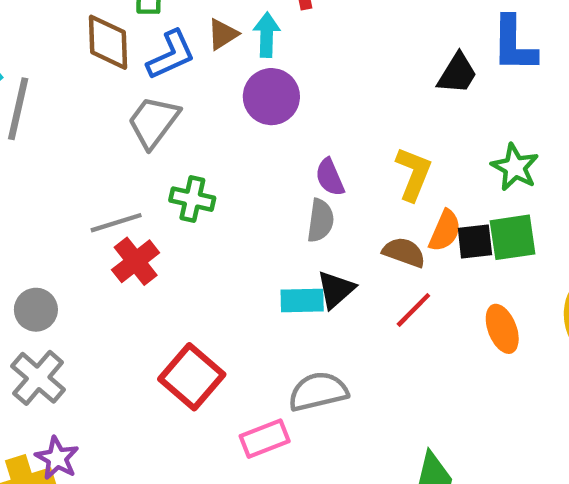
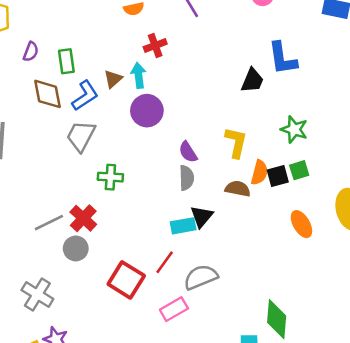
gray line: (116, 223) -> (49, 223), moved
green square: (513, 237) -> (299, 170), size x0.7
gray circle: (36, 310) -> (76, 248), moved
red line: (413, 310) -> (165, 262), moved

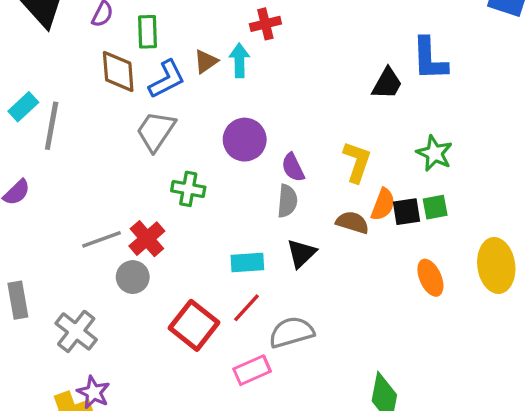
purple circle: (147, 111) -> (245, 140), moved
cyan rectangle: (183, 226) -> (247, 262), moved

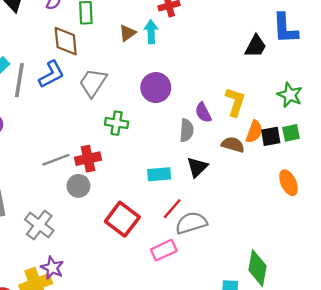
blue L-shape: (167, 79) -> (51, 74), moved
purple semicircle: (293, 167) -> (203, 113), moved
red cross: (147, 239) -> (88, 159), turned 30
red line: (246, 308) -> (172, 209), moved

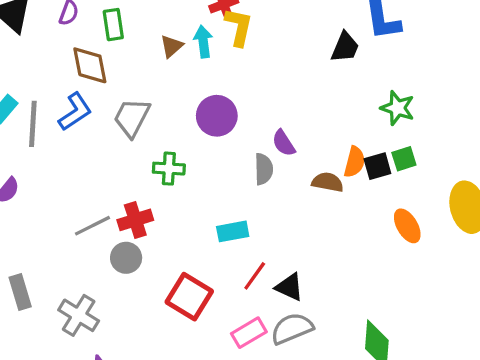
yellow L-shape: (235, 102) -> (239, 27), moved
black triangle: (197, 167) -> (289, 287), moved, turned -45
gray semicircle: (191, 223) -> (292, 329), moved

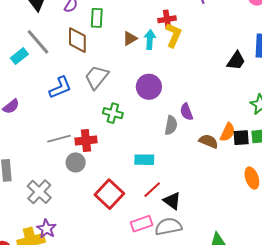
blue L-shape: (75, 112) -> (60, 87), moved
gray line: (33, 124) -> (38, 42), moved, turned -56

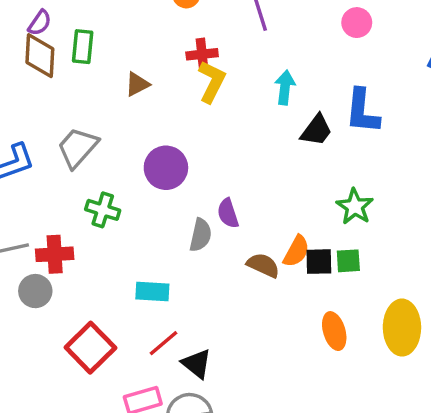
brown diamond: (77, 40) -> (40, 56), moved
cyan arrow: (150, 40) -> (285, 88), moved

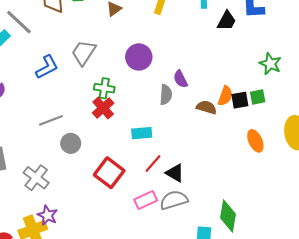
green star: (355, 207) -> (270, 64), moved
red cross: (55, 254) -> (103, 108), moved, turned -30

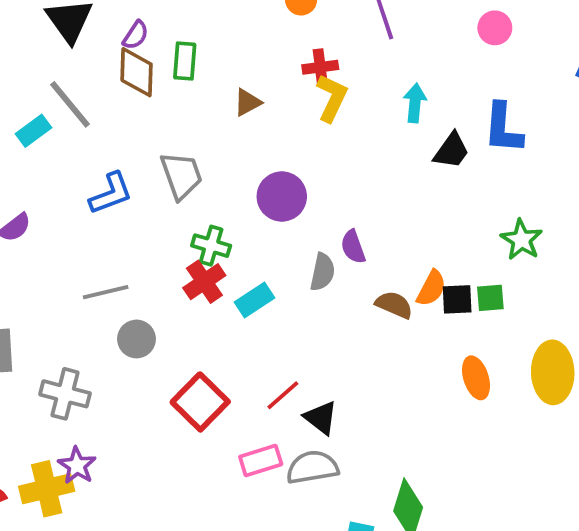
gray trapezoid: (84, 53) -> (181, 175), turned 120
cyan rectangle: (142, 133) -> (255, 300), moved, turned -36
gray cross: (36, 178) -> (65, 394), turned -30

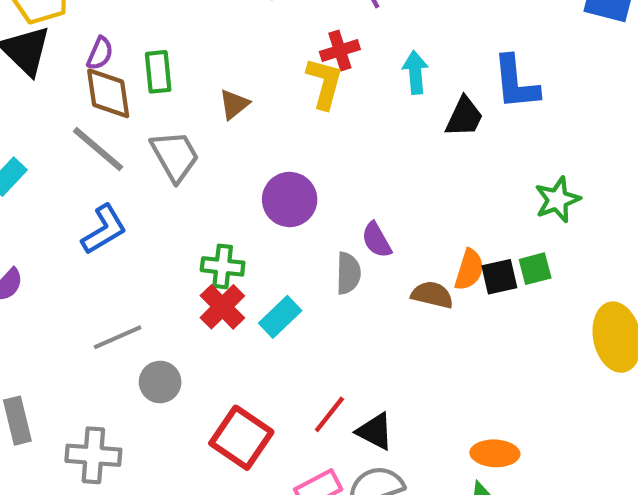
red cross: (320, 67) -> (340, 50), moved
gray line: (70, 104) -> (98, 149), moved
gray trapezoid: (181, 175) -> (175, 156), moved
green star: (521, 240) -> (557, 200), turned 30
orange ellipse: (476, 378) -> (495, 453), moved, turned -60

